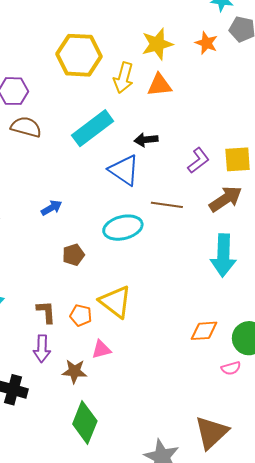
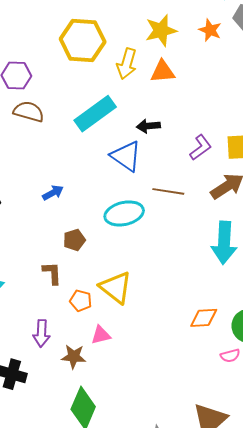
brown L-shape: (46, 312) -> (52, 273), moved

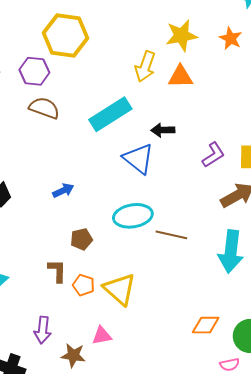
yellow hexagon: (83, 40) -> (65, 35), moved
brown line: (168, 191) -> (171, 235), moved
orange pentagon: (81, 301) -> (84, 285), moved

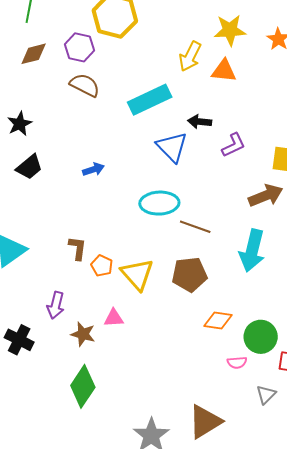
purple L-shape: (213, 155) -> (234, 145), moved
brown pentagon: (81, 239) -> (189, 274), moved, size x1.6

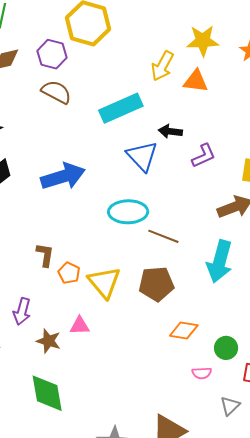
blue arrow: (93, 169) -> (63, 176), size x2.0
green circle: (261, 337) -> (226, 348), size x0.7
green diamond: (83, 386) -> (47, 393), turned -45

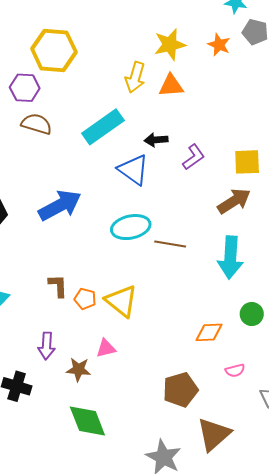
brown pentagon: (156, 284) -> (180, 390), moved
green circle: (226, 348) -> (252, 314), moved

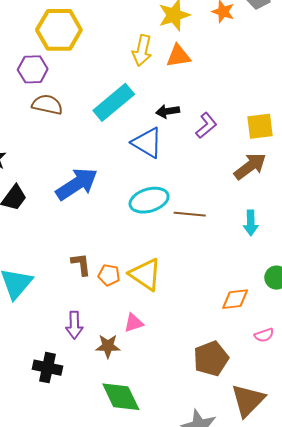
cyan arrow: (230, 257) -> (251, 223), size x0.6

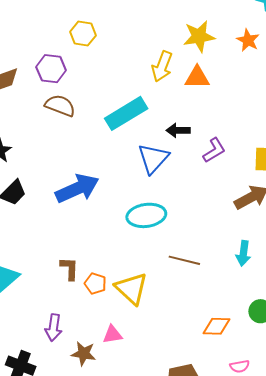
yellow hexagon: (59, 30) -> (83, 34), size x0.6
blue triangle: (147, 143) -> (153, 158), turned 32
brown line: (190, 214) -> (184, 260), moved

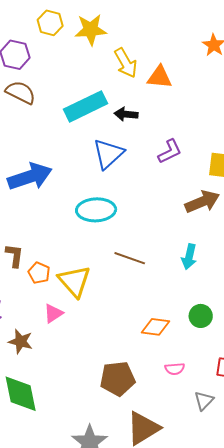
yellow star: (199, 36) -> (91, 30), moved
yellow arrow: (162, 66) -> (126, 63), turned -56
black arrow: (178, 130) -> (126, 114), moved
pink triangle: (113, 334) -> (53, 313), moved, turned -30

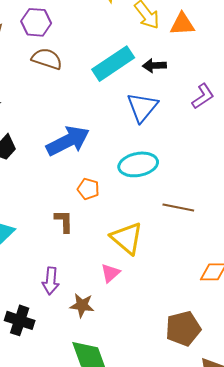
orange pentagon: (39, 273) -> (88, 189), moved

